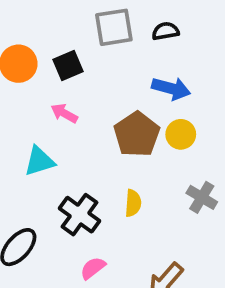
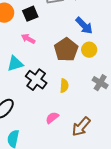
blue arrow: (171, 88) -> (84, 26), turned 30
black cross: (79, 215) -> (36, 80), moved
pink semicircle: (93, 268) -> (52, 118), moved

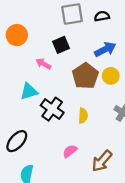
black square: (30, 14) -> (61, 45), moved
blue arrow: (84, 26) -> (105, 49), turned -72

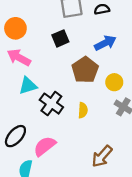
pink arrow: (43, 64) -> (19, 58), moved, size x1.5
yellow circle: (111, 76) -> (114, 82), moved
pink semicircle: (70, 151) -> (45, 146), moved, size x1.5

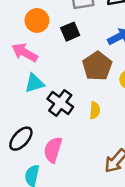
orange circle: (15, 28) -> (37, 20), moved
pink semicircle: (45, 146) -> (53, 150), turned -35

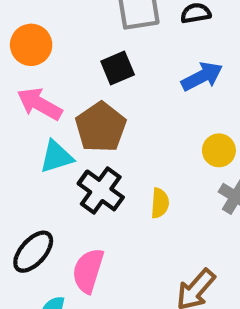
orange circle: (37, 20) -> (31, 45), moved
brown pentagon: (97, 66) -> (101, 127), moved

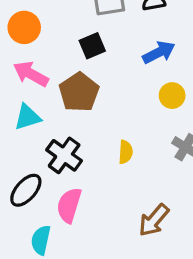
yellow circle: (219, 150) -> (172, 96), moved
cyan triangle: (56, 157) -> (28, 117), moved
black cross: (101, 190) -> (64, 155), moved

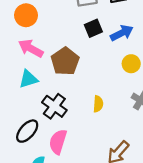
black square: (92, 46) -> (93, 28), moved

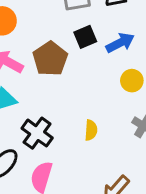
brown pentagon: (65, 61) -> (50, 59), moved

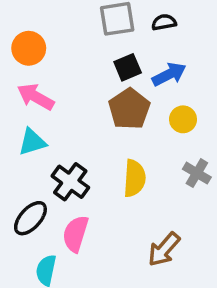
brown pentagon: (50, 59) -> (129, 109), moved
yellow semicircle: (91, 130) -> (134, 178), size x1.5

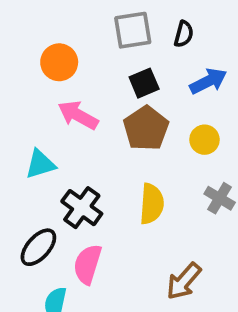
black semicircle: (164, 22) -> (184, 34), turned 115
orange circle: (29, 48) -> (59, 62), moved
blue arrow: (169, 74) -> (208, 81), moved
pink arrow: (36, 97) -> (78, 115), moved

